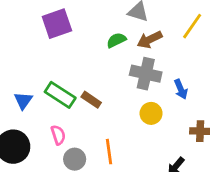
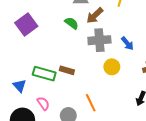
green semicircle: (116, 40) -> (72, 23), turned 80
pink semicircle: (58, 135) -> (43, 103), moved

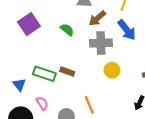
green semicircle: (72, 23) -> (67, 30), moved
blue arrow: (127, 43) -> (127, 30), moved, size x1.5

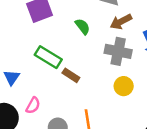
green rectangle: (44, 74) -> (48, 57), moved
pink semicircle: (42, 103) -> (33, 105), turned 48

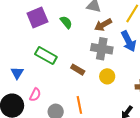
green semicircle: (83, 27) -> (66, 22), moved
brown rectangle: (71, 75) -> (78, 70), moved

